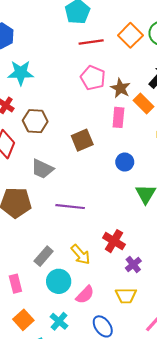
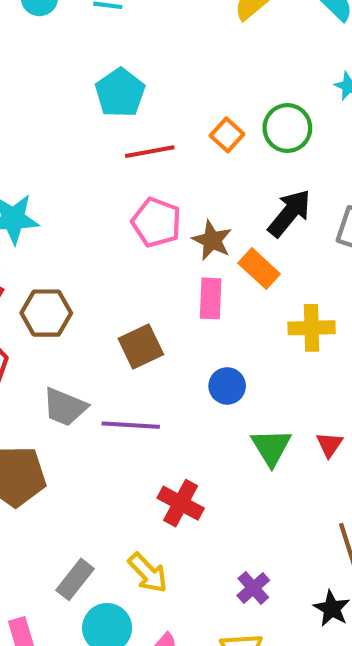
orange square: (130, 35) -> (227, 135), size x0.7
purple line: (70, 207) -> (131, 425), moved
red cross: (114, 241) -> (181, 503), moved

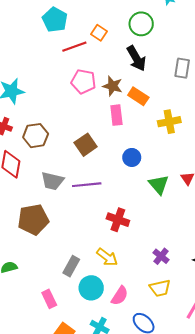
orange square: (227, 135) -> (99, 33), moved
black arrow: (289, 213) -> (136, 58), moved, turned 120

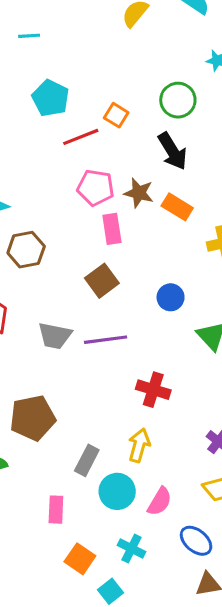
pink rectangle: (116, 115) -> (112, 229), moved
brown hexagon: (36, 136) -> (26, 250), moved
brown pentagon: (33, 219) -> (33, 418), moved
yellow arrow: (107, 257) -> (139, 445), turned -110
pink rectangle: (49, 299) -> (56, 510), turned 30

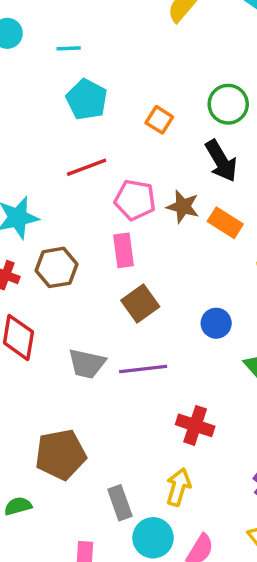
cyan line: (29, 36) -> (69, 48), moved
red line: (81, 137) -> (87, 167), moved
pink rectangle: (112, 229) -> (123, 250), moved
gray rectangle: (87, 460) -> (120, 503), turned -48

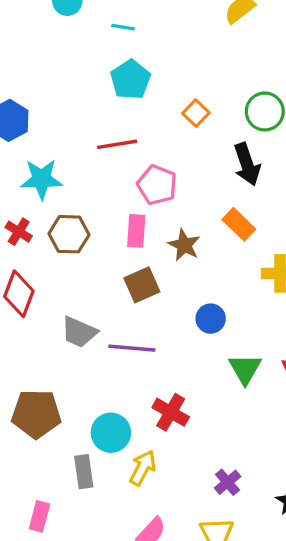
brown star: (183, 207) -> (184, 245), moved
cyan circle: (153, 538) -> (111, 433), moved

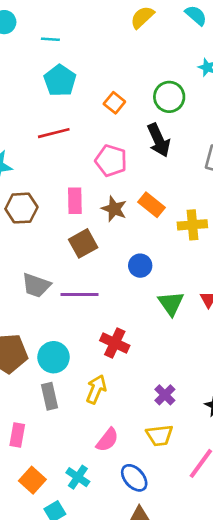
pink pentagon: (157, 185) -> (111, 161), moved
orange rectangle: (239, 224) -> (152, 205), moved
cyan circle: (111, 433) -> (53, 357), moved

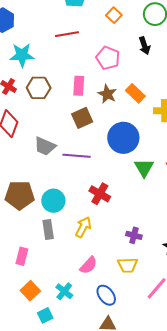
black arrow: (159, 140) -> (145, 46), size x0.7
blue circle: (140, 266) -> (123, 138), size x1.8
purple cross: (165, 395) -> (134, 235), turned -35

